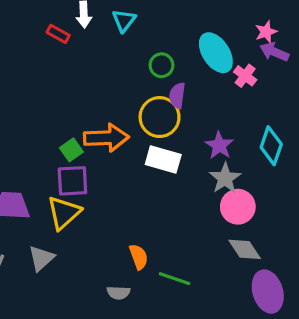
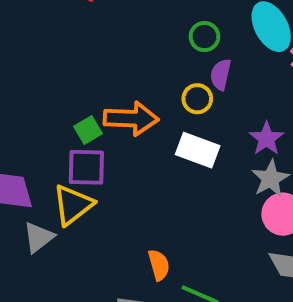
yellow circle: (160, 117) -> (197, 99), size x0.6
gray triangle: (41, 258) -> (39, 237), moved

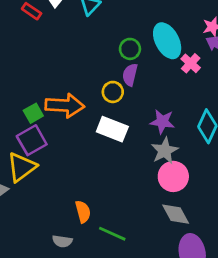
green circle: (204, 37) -> (130, 49), moved
purple star: (266, 139) -> (162, 122), turned -30
purple square: (86, 167) -> (32, 140), turned -32

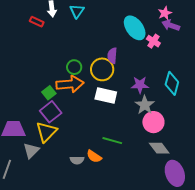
green circle: (130, 49) -> (74, 67), moved
yellow circle: (113, 92) -> (102, 69), size x1.5
orange semicircle: (83, 212) -> (94, 156), turned 147
green line: (112, 234) -> (112, 141), moved
gray semicircle: (62, 241) -> (77, 160), moved

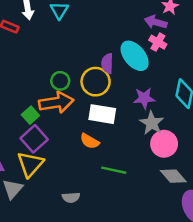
purple arrow: (171, 25) -> (156, 22), moved
cyan ellipse: (135, 28) -> (135, 56), moved
orange semicircle: (94, 156) -> (90, 141), moved

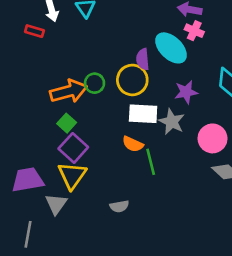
orange arrow: (56, 102) -> (68, 91), moved
gray star: (152, 123) -> (172, 122), moved
green line: (114, 170) -> (151, 162), moved, turned 70

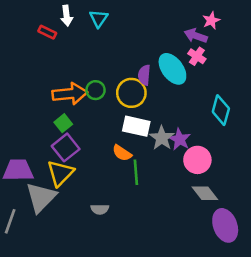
purple star: (186, 92) -> (180, 139), moved, turned 30
gray triangle: (56, 204) -> (41, 197), size x1.5

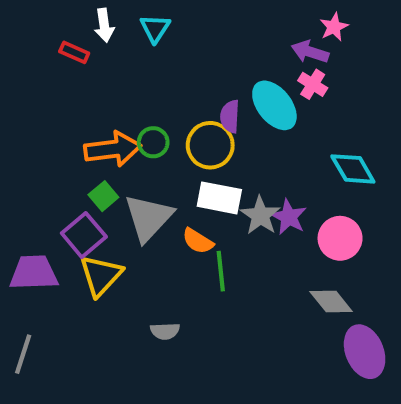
cyan diamond: (221, 110) -> (353, 169), turned -44
purple square: (66, 147) -> (84, 235), moved
pink circle: (197, 160) -> (340, 238), moved
gray triangle: (41, 197) -> (149, 218), moved

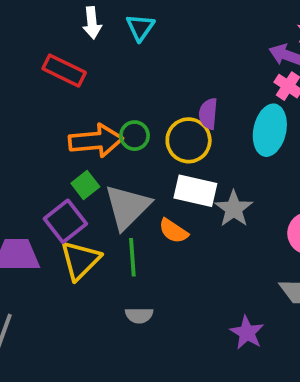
red rectangle: (74, 52) -> (64, 71), moved, size x1.5
cyan ellipse: (274, 105) -> (270, 130), moved, turned 48
purple star: (289, 217) -> (247, 333), moved
green line: (221, 271) -> (132, 257), moved

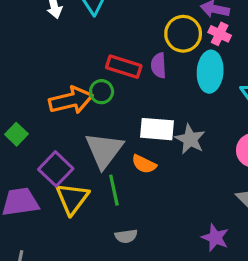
red rectangle: (64, 71) -> (124, 67), moved
yellow circle: (189, 140) -> (183, 34), moved
green square: (85, 185) -> (16, 134), moved

